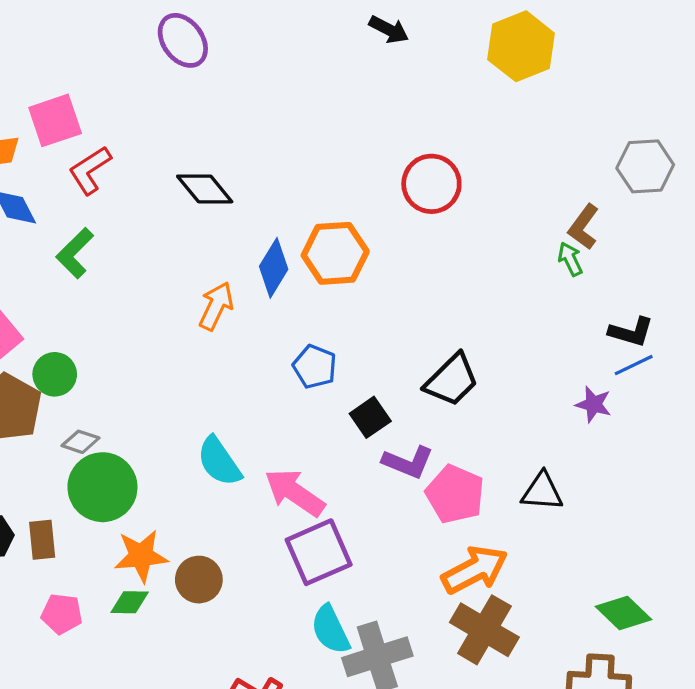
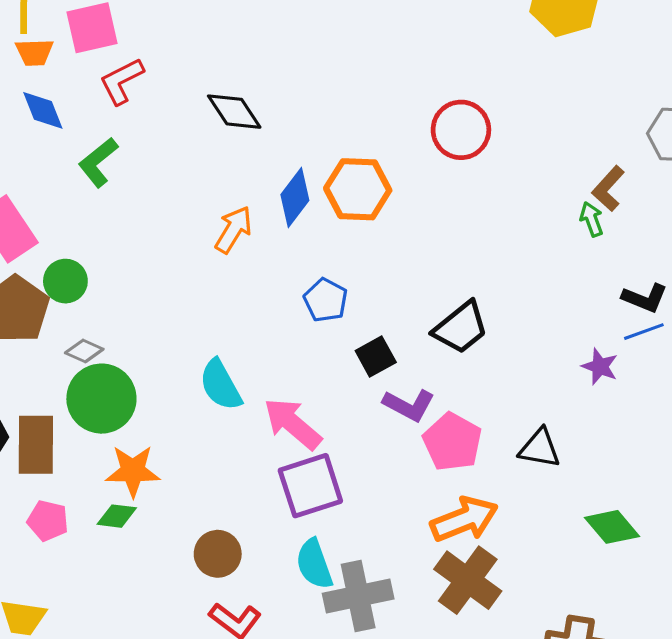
brown rectangle: (42, 540) -> (36, 445), size x1.5
brown circle: (199, 580) -> (218, 554), moved
green diamond: (624, 613) -> (612, 527), moved

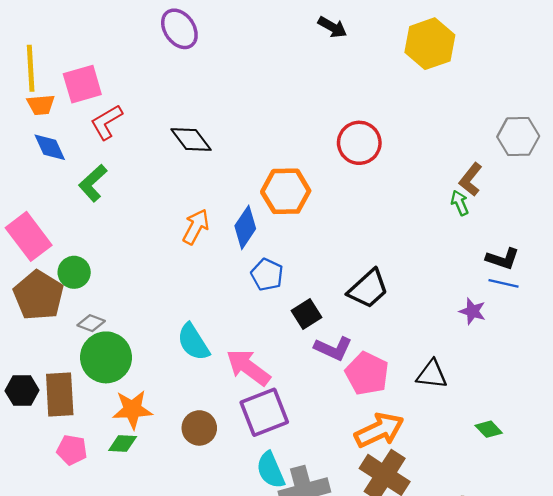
blue diamond: (295, 197) -> (245, 227), moved
blue line: (644, 332) -> (503, 283), turned 36
green diamond: (612, 527) -> (489, 429), size x0.7
brown circle: (218, 554) -> (199, 428), moved

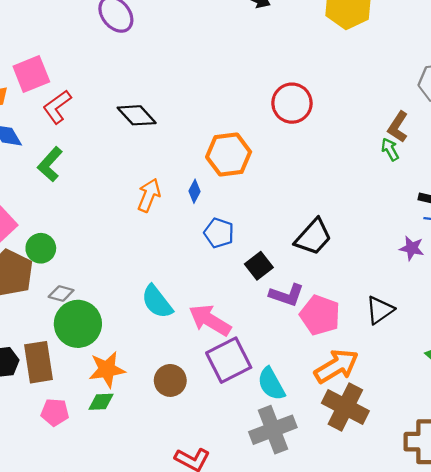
blue diamond: (245, 227) -> (195, 191), size x0.6
black triangle: (432, 374) -> (380, 310), turned -36
cyan semicircle: (271, 470) -> (271, 384), moved

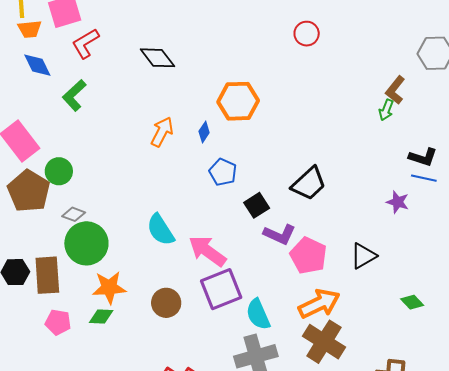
red circle: (292, 103) -> (307, 34), moved, size x0.7
green arrow: (390, 149) -> (386, 110), turned -135

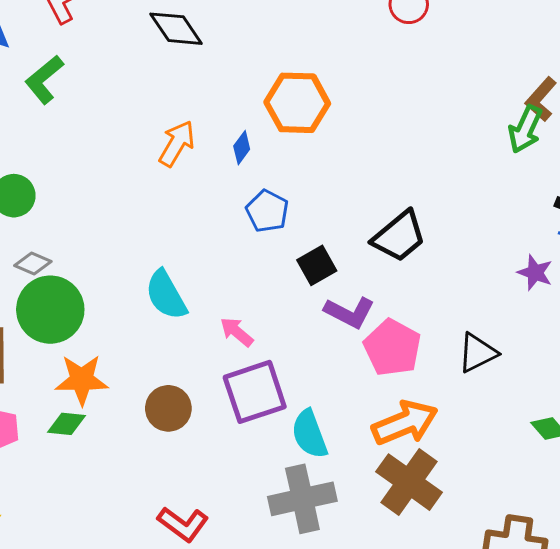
green arrow: (386, 110) -> (525, 129), size x1.4
pink arrow: (207, 251) -> (237, 332), size x0.6

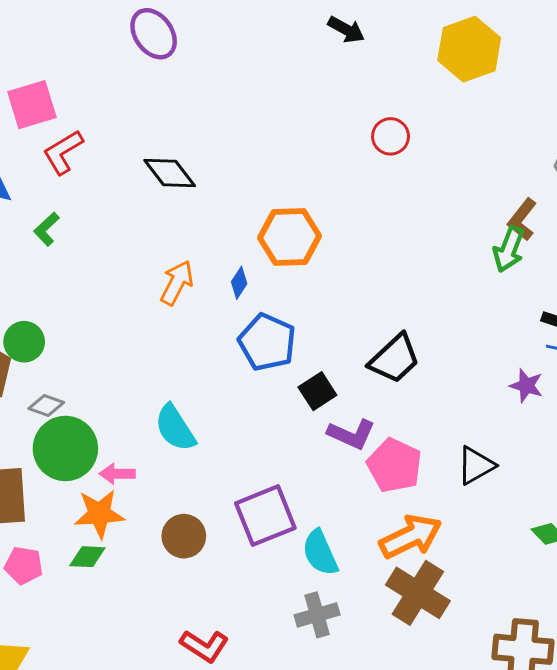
green L-shape: (44, 80) -> (47, 229), size x0.7
blue pentagon: (267, 211) -> (267, 342), size x1.4
pink arrow: (237, 332) -> (117, 474), moved, turned -36
gray cross: (302, 499) -> (317, 615), size x0.7

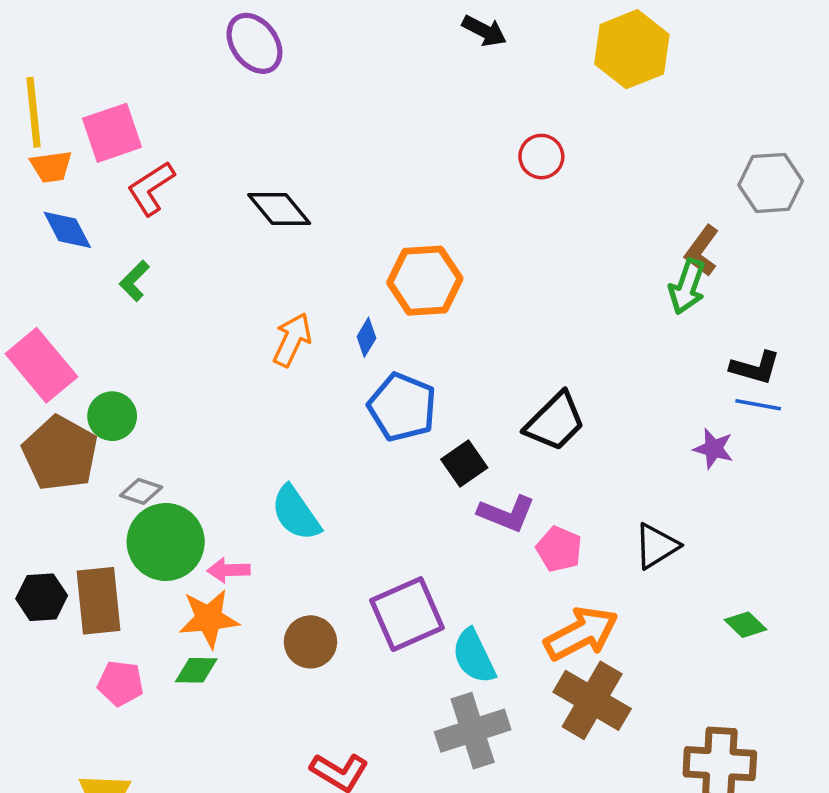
pink pentagon: (394, 465) -> (559, 549), size x0.7
gray cross: (317, 615) -> (473, 731), size x1.4

